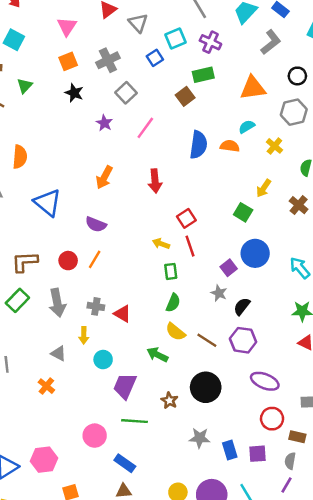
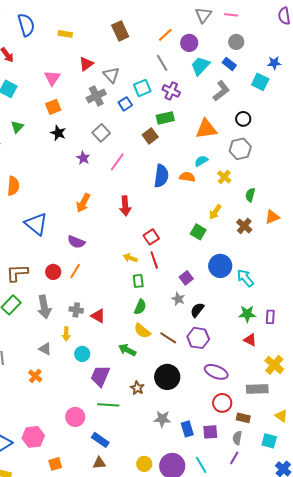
gray cross: (108, 60) -> (96, 96), moved
blue circle: (255, 253) -> (220, 266), moved

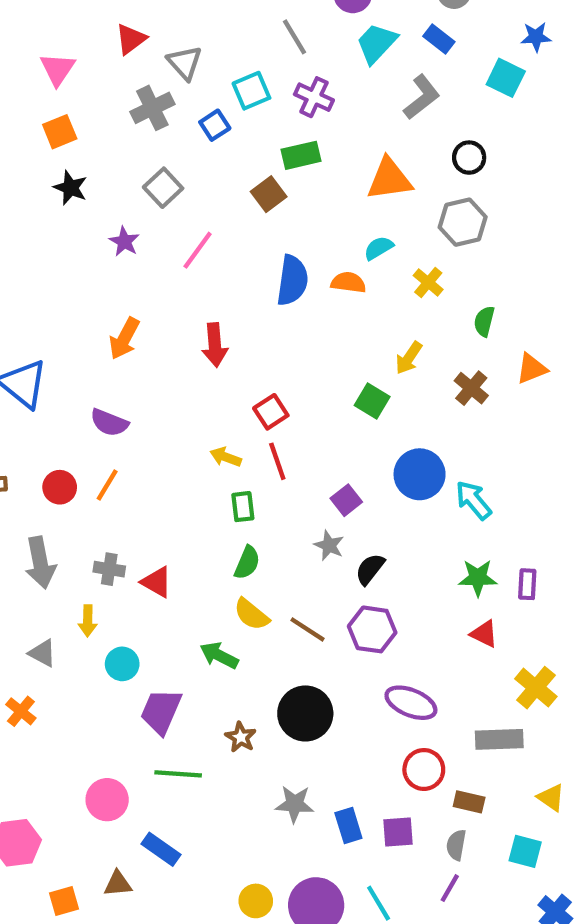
brown triangle: (99, 463) -> (118, 884), moved

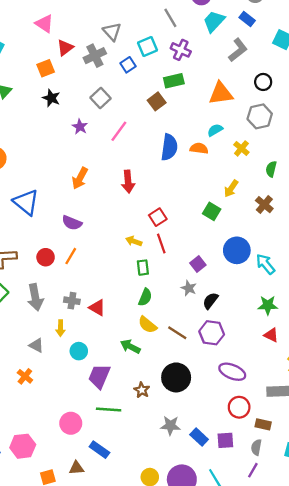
red triangle: (131, 39) -> (65, 48), moved
pink triangle: (58, 69) -> (44, 24), moved, turned -30
blue rectangle: (348, 826) -> (199, 437), turned -30

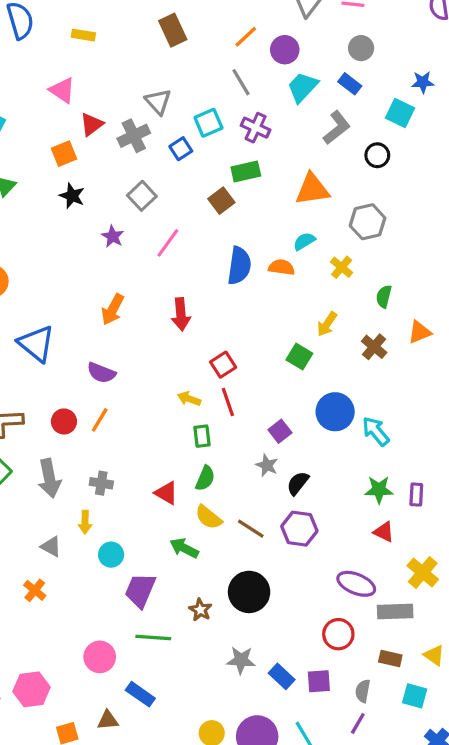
black circle: (263, 82) -> (377, 155), moved
red triangle: (97, 308) -> (166, 493), moved
purple ellipse: (232, 372) -> (356, 584), moved
brown rectangle: (263, 424) -> (390, 659), moved

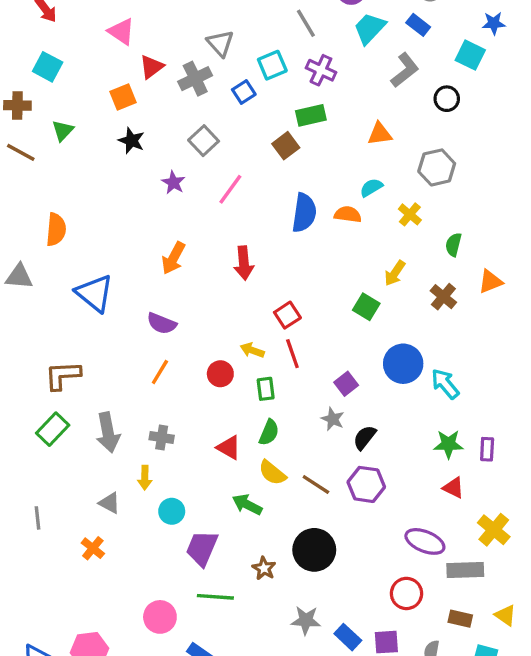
orange triangle: (312, 189) -> (380, 134), size x0.7
red circle: (64, 421) -> (220, 374), moved

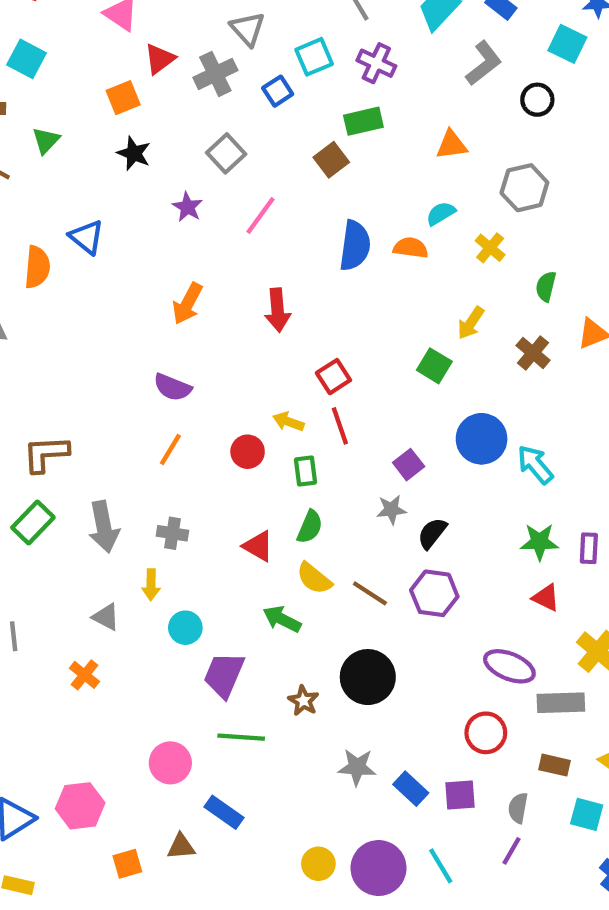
blue triangle: (95, 293) -> (87, 237), moved, size x0.7
gray star: (333, 419) -> (391, 510), turned -30

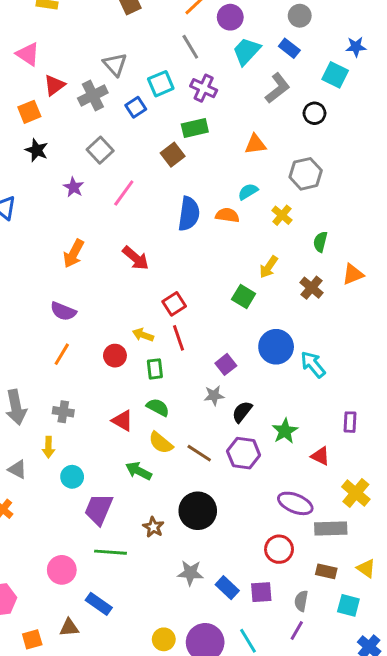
red arrow: (278, 310) -> (136, 258), turned -44
green semicircle: (310, 527) -> (158, 407), turned -85
green star: (539, 542) -> (285, 431), moved, turned -30

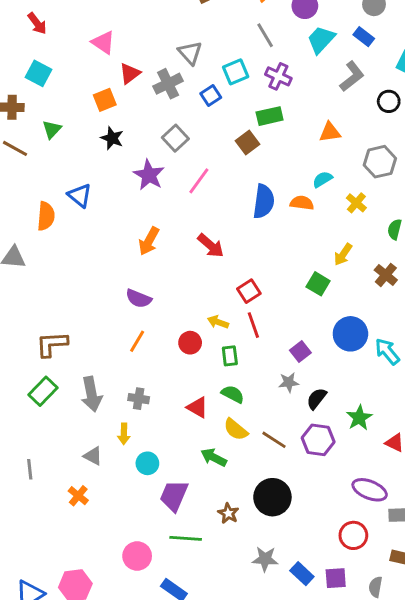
purple star: (74, 187) -> (149, 175), size x1.5

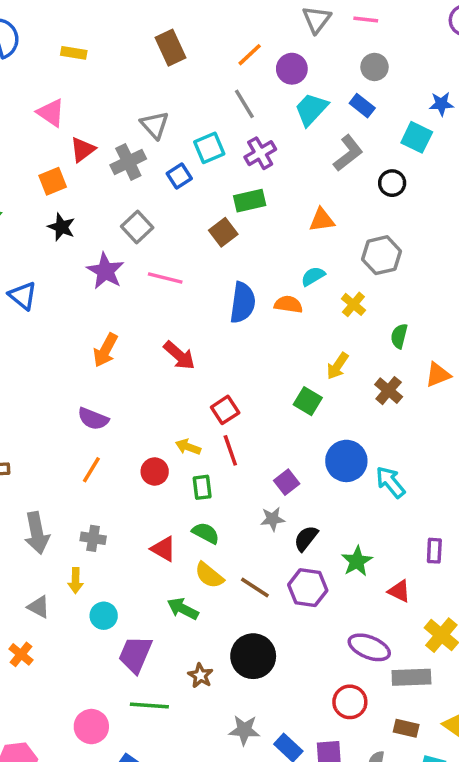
purple cross: (278, 76) -> (260, 153), turned 35
pink line: (199, 181) -> (165, 278), turned 68

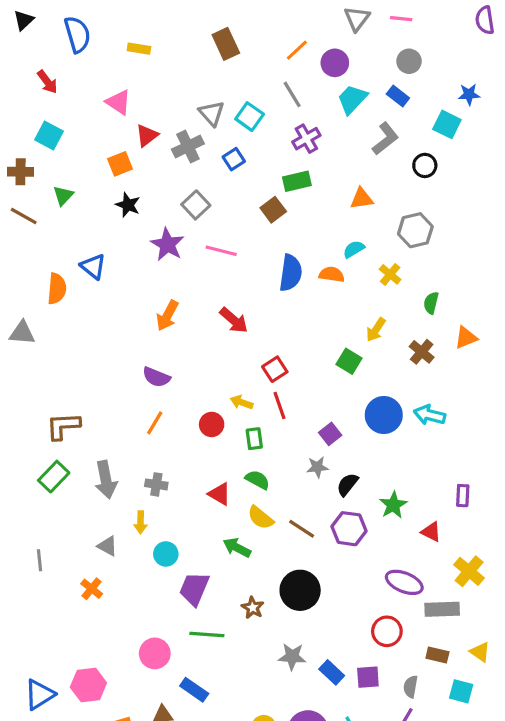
cyan square: (209, 148) -> (250, 117), moved, turned -32
cyan arrow: (390, 482) -> (430, 415), moved, turned -36

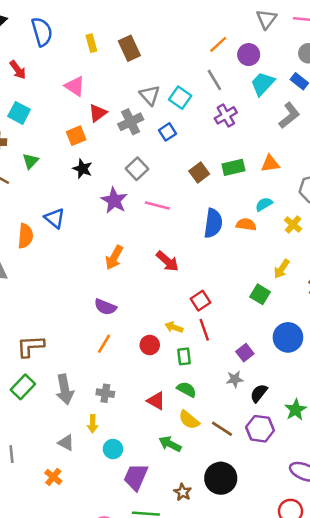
brown rectangle: (226, 44) -> (129, 48), moved
yellow rectangle: (139, 49) -> (91, 43), turned 66
green rectangle: (297, 181) -> (233, 167), moved

